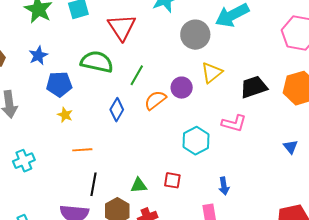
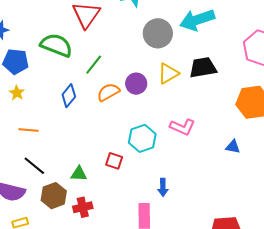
black trapezoid: (254, 87) -> (203, 68), moved
blue triangle: (291, 147) -> (233, 147), moved, turned -49
red square: (172, 180) -> (114, 161), moved
black line: (93, 184) -> (34, 166), turned -70

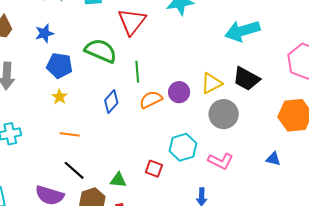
gray circle: (158, 33) -> (224, 114), moved
green line: (94, 65) -> (137, 72), turned -45
black trapezoid: (203, 68) -> (246, 79), turned -144
pink L-shape: (182, 127) -> (220, 161), moved

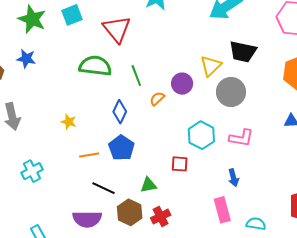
blue star: (44, 33) -> (26, 59), moved, turned -30
blue pentagon: (59, 66) -> (121, 148), moved, turned -30
orange semicircle: (151, 100) -> (157, 99), size x0.7

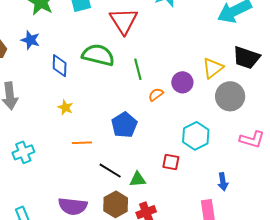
blue diamond: (120, 112) -> (60, 66), moved, turned -30
pink L-shape: (241, 138) -> (252, 139), moved
blue pentagon: (121, 148) -> (124, 125), moved
black line: (103, 188) -> (110, 171), moved

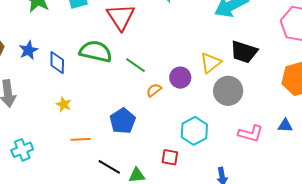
blue star: (30, 40) -> (28, 50), moved, turned 30
green line: (138, 69) -> (135, 65), turned -40

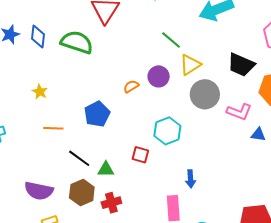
black trapezoid: (244, 52) -> (241, 65), moved
blue diamond: (57, 63) -> (38, 37), moved
green line: (135, 65) -> (171, 40), moved
pink L-shape: (251, 134) -> (239, 112), moved

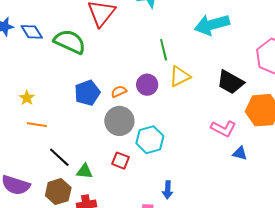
blue diamond: (38, 37) -> (32, 32), turned -45
green line: (171, 40) -> (164, 50), turned 30
yellow star: (40, 92) -> (27, 98), moved
gray circle: (205, 94) -> (119, 121), moved
blue pentagon: (97, 114) -> (87, 93), moved

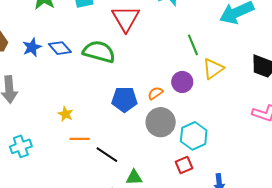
blue pentagon: (87, 93) -> (124, 99), turned 30
black line: (59, 157) -> (107, 155), moved
red square: (120, 161) -> (184, 165), moved, turned -36

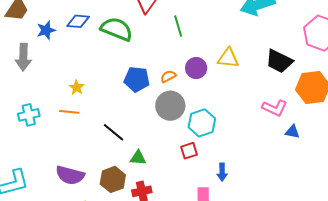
green line: (193, 45) -> (178, 26), moved
blue star: (32, 47) -> (46, 30), moved
blue diamond: (60, 48) -> (78, 21), turned -50
yellow triangle: (213, 69) -> (228, 58), turned 35
orange line: (80, 139) -> (69, 112), moved

